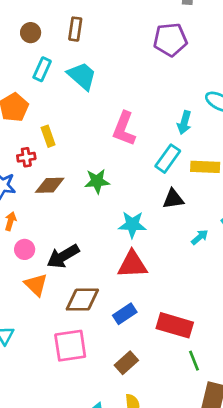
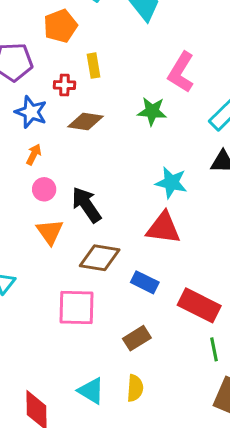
green star: (97, 181) -> (152, 111), moved
black arrow: (63, 256) -> (86, 205), turned 76
blue rectangle: (125, 314) -> (145, 282), turned 50

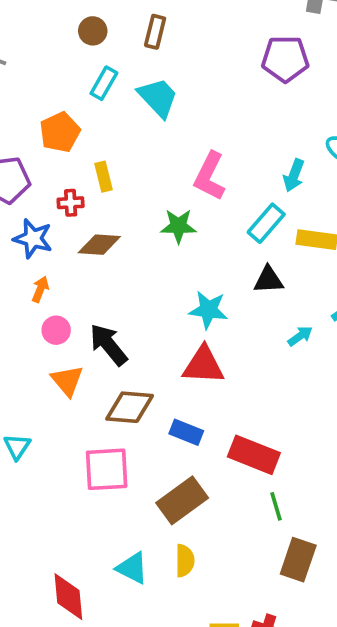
brown rectangle: (137, 338) -> (182, 500), size x1.5

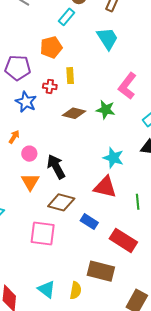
cyan rectangle: (104, 83) -> (67, 17), moved
brown diamond: (99, 245) -> (74, 113), moved
orange arrow: (40, 289) -> (14, 137), moved
brown rectangle: (182, 500) -> (101, 271), moved, turned 40
green line: (276, 506) -> (138, 202), moved

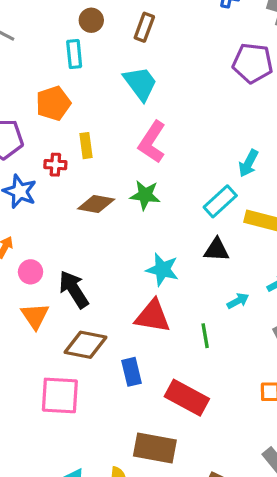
cyan rectangle: (67, 17) -> (74, 54), turned -42
pink L-shape: (127, 86) -> (152, 142), moved
blue rectangle: (89, 222) -> (131, 372), turned 48

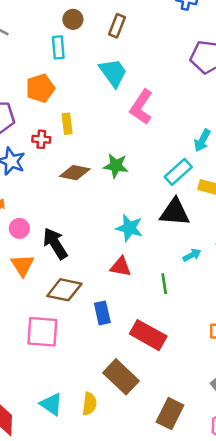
pink L-shape: (152, 142) -> (141, 107), moved
black triangle: (217, 250) -> (175, 212), size x1.4
red triangle: (153, 316) -> (121, 267), size x0.7
brown rectangle: (155, 448) -> (121, 377), turned 32

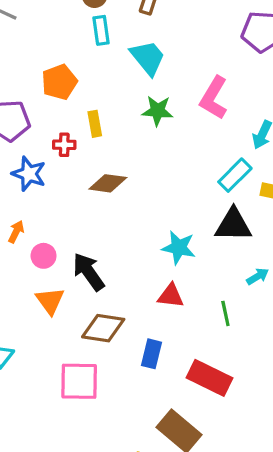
cyan rectangle: (58, 47) -> (101, 30), moved
pink L-shape: (141, 107) -> (214, 98), moved
green star: (116, 166) -> (158, 111), moved
blue rectangle: (102, 313) -> (152, 354), turned 30

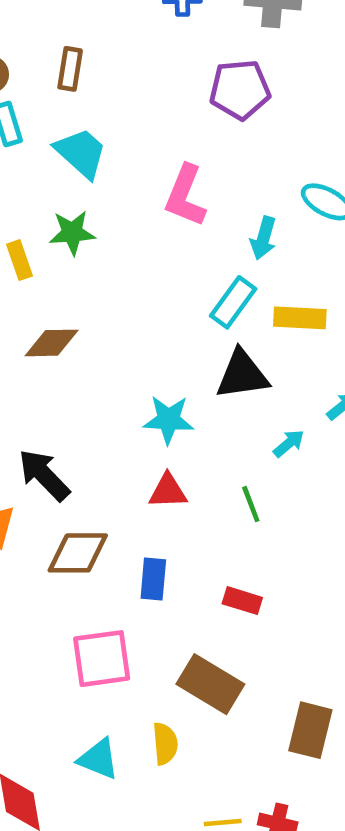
green star: (158, 111) -> (72, 233), moved
red rectangle: (209, 378) -> (242, 601), size x0.6
pink square: (79, 381) -> (102, 659), moved

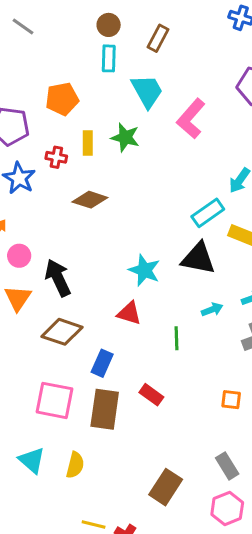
pink L-shape: (185, 196) -> (191, 119), moved
brown rectangle: (210, 684) -> (105, 409), moved, turned 48

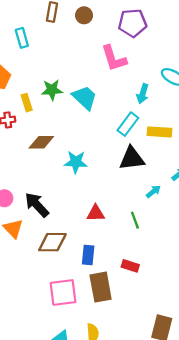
brown circle: (109, 25) -> (84, 15), moved
cyan trapezoid: (147, 91) -> (85, 98), moved
pink L-shape: (191, 119) -> (114, 58), moved, turned -40
cyan star: (144, 270) -> (76, 162), moved

